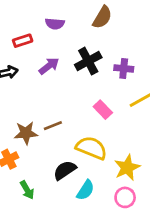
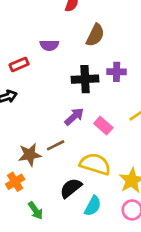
black cross: (88, 61) -> (85, 79), turned 30
purple arrow: (49, 66) -> (74, 117), moved
purple cross: (124, 68) -> (117, 72), moved

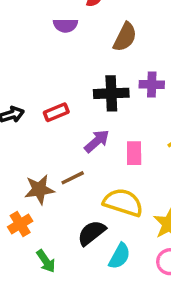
purple semicircle: (49, 45) -> (65, 25), moved
red rectangle: (19, 64) -> (56, 112), moved
pink rectangle: (103, 126) -> (134, 153), turned 48

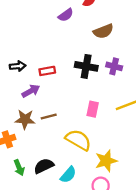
purple semicircle: (65, 25) -> (66, 15), turned -49
brown semicircle: (125, 37) -> (103, 31), turned 30
purple arrow: (97, 141) -> (31, 91), moved
black semicircle: (92, 233) -> (44, 166), moved

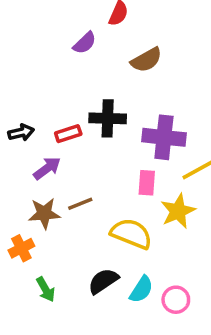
black cross: (86, 66) -> (108, 118), moved
purple cross: (114, 66) -> (164, 137), moved, size x1.6
yellow star: (106, 161) -> (178, 211), moved
black semicircle: (44, 166) -> (103, 281), moved
cyan semicircle: (68, 175) -> (141, 289), moved

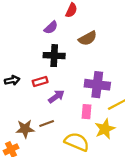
black cross: (108, 118) -> (54, 56), moved
purple arrow: (47, 168) -> (56, 97), moved

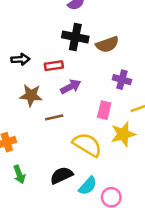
brown semicircle: (88, 38) -> (107, 44), moved
purple cross: (97, 85) -> (122, 80), size x0.6
brown star: (25, 129) -> (31, 95), moved

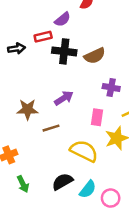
black arrow: (20, 59) -> (17, 49), moved
red rectangle: (54, 66) -> (43, 37), moved

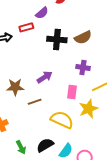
black cross: (64, 51) -> (57, 40), moved
brown semicircle: (95, 56) -> (83, 37), moved
green arrow: (23, 184) -> (21, 147), moved

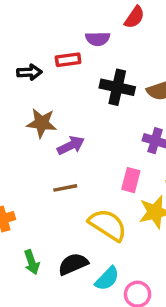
purple semicircle: (42, 13) -> (98, 39), turned 32
purple arrow: (45, 77) -> (71, 145), moved
brown star: (15, 87) -> (42, 123), moved

